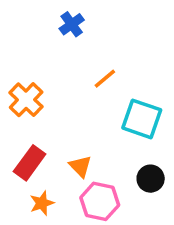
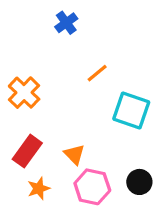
black circle: (151, 179) -> (139, 182), moved

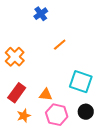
cyan square: (131, 110) -> (81, 82), moved
orange triangle: (74, 154) -> (46, 95), turned -40

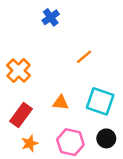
orange line: (60, 45) -> (84, 57), moved
orange triangle: (46, 95) -> (61, 103), moved

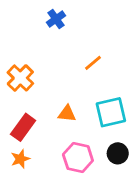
cyan square: (100, 101) -> (111, 112), turned -32
orange star: (30, 143) -> (20, 159), moved

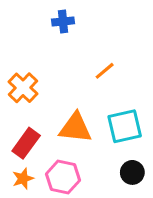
blue cross: (56, 19) -> (63, 21), turned 30
orange triangle: (67, 114) -> (75, 128), size x1.6
pink hexagon: (78, 157) -> (63, 177), moved

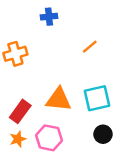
orange line: (105, 71) -> (90, 47), moved
orange cross: (23, 88) -> (15, 54), moved, turned 30

